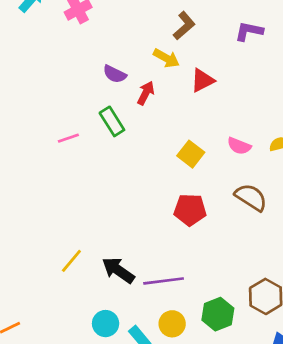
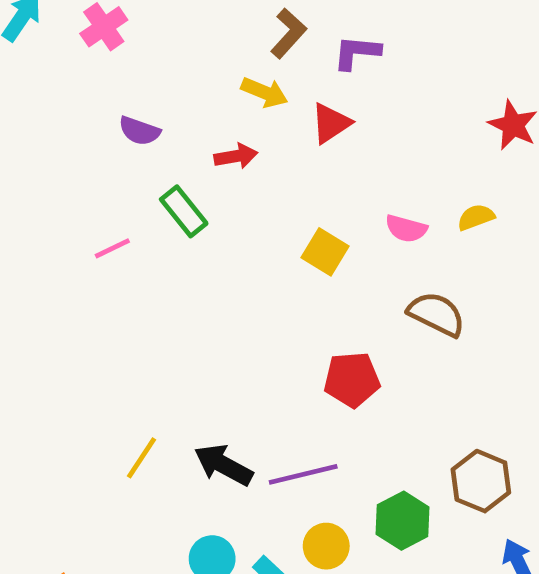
purple L-shape: (249, 31) -> (357, 52), moved
purple semicircle: (115, 74) -> (139, 131), moved
red arrow: (146, 93) -> (236, 156), turned 60
red pentagon: (190, 210) -> (352, 380), moved

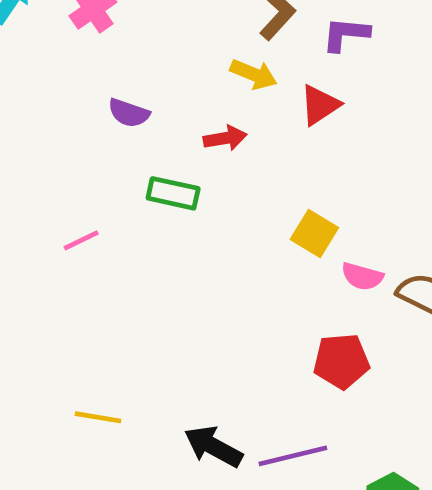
green rectangle: (184, 211) -> (173, 193), turned -39
pink semicircle: (406, 229) -> (362, 276), moved
pink line: (112, 248) -> (81, 240), moved
yellow line: (142, 458) -> (98, 417), moved, turned 66

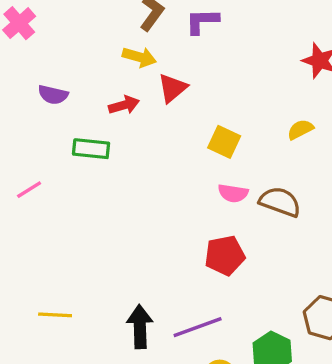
red triangle: (320, 105) -> (172, 88), moved
yellow square: (314, 233) -> (224, 142), moved
black arrow: (213, 447) -> (140, 327), turned 66

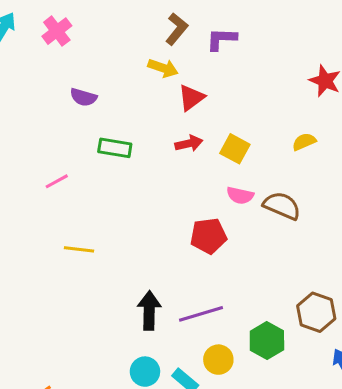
red arrow: (124, 105) -> (189, 143), moved
red pentagon: (225, 255) -> (208, 236), moved
yellow line: (55, 315) -> (79, 249), moved

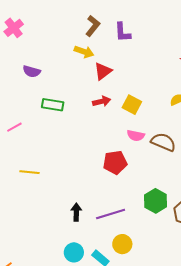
purple L-shape: (221, 39) -> (122, 32), turned -95
black arrow: (149, 311) -> (76, 212), size x0.7
green hexagon: (267, 340) -> (156, 201), moved

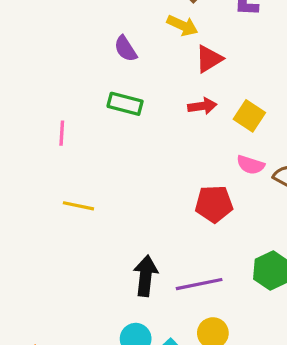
purple semicircle: (32, 71) -> (126, 49), moved, turned 36
pink line: (14, 127) -> (62, 133), turned -63
black arrow: (76, 212) -> (146, 276), size x1.4

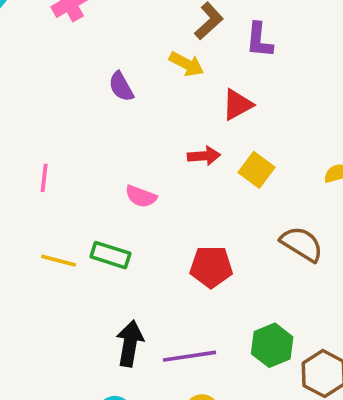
red triangle: (209, 59) -> (237, 105), moved
green rectangle: (125, 104) -> (110, 255), moved
pink semicircle: (251, 165) -> (141, 196), moved

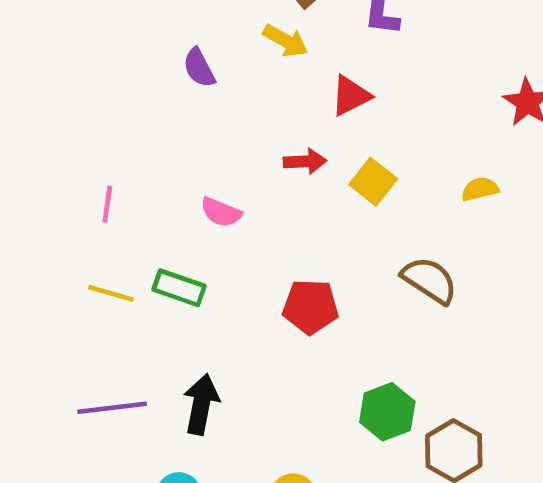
pink line: (44, 178) -> (107, 204), moved
purple line: (190, 356) -> (112, 408), moved

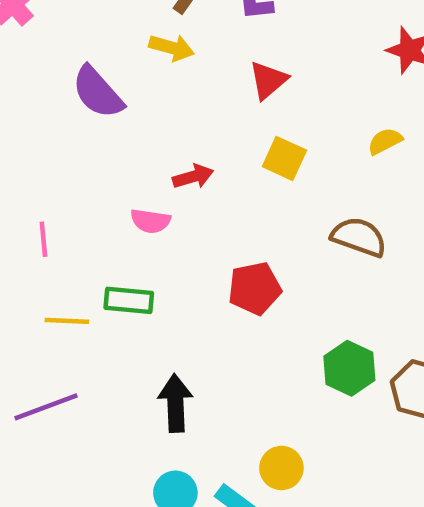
purple semicircle: (199, 68) -> (98, 92), size x1.5
red triangle: (351, 96) -> (268, 80), moved
red arrow: (305, 162) -> (193, 177), moved
purple line: (112, 408) -> (46, 407), moved

